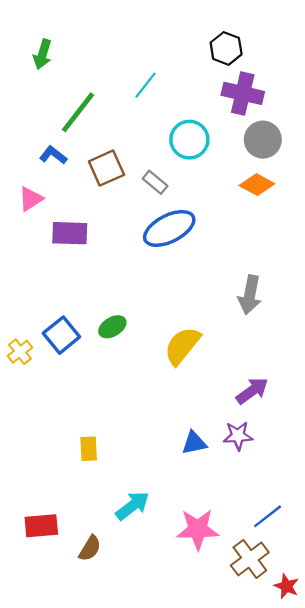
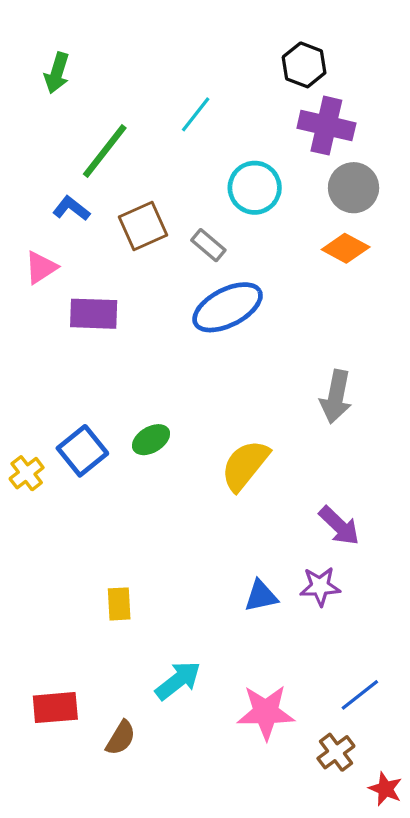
purple arrow: (252, 391) -> (339, 526), turned 80
brown cross: (250, 559) -> (336, 752), size x0.7

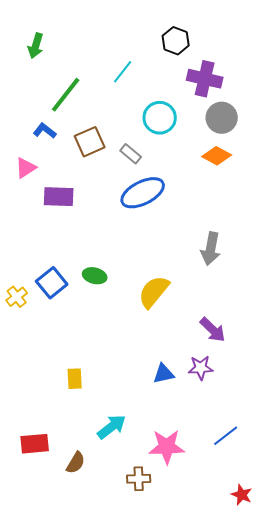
black hexagon: (304, 65) -> (176, 41), moved
green ellipse: (151, 440) -> (95, 276), turned 45
brown cross: (336, 752) -> (139, 479), moved, turned 35

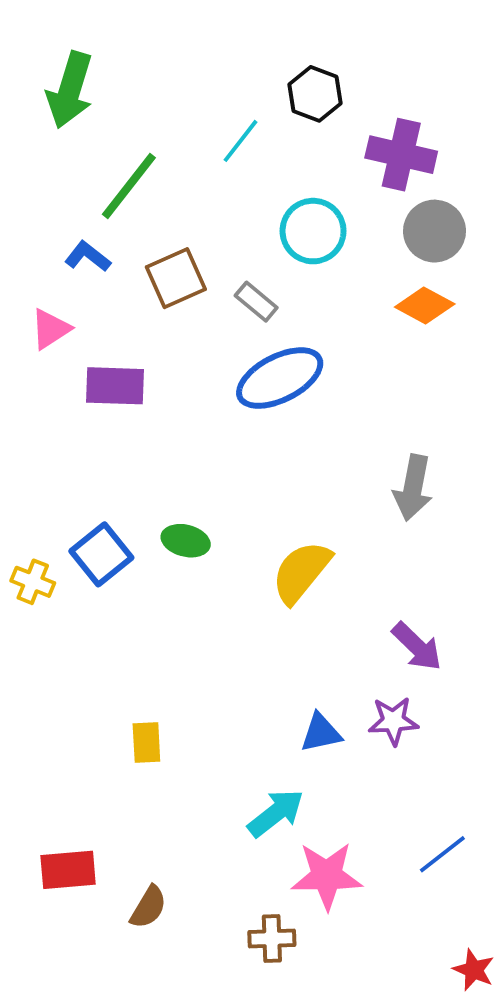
black hexagon: (176, 41) -> (315, 94), moved
green arrow: (36, 46) -> (70, 90), size x1.5
yellow cross: (17, 297) -> (33, 582), turned -30
cyan arrow: (112, 427) -> (276, 813), moved

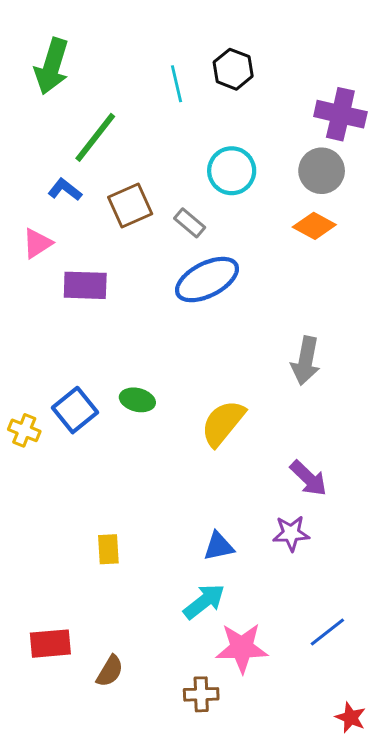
cyan line: (240, 141) -> (177, 84), moved, turned -51
purple cross: (401, 155) -> (340, 114), moved
blue triangle: (321, 733) -> (219, 546), moved

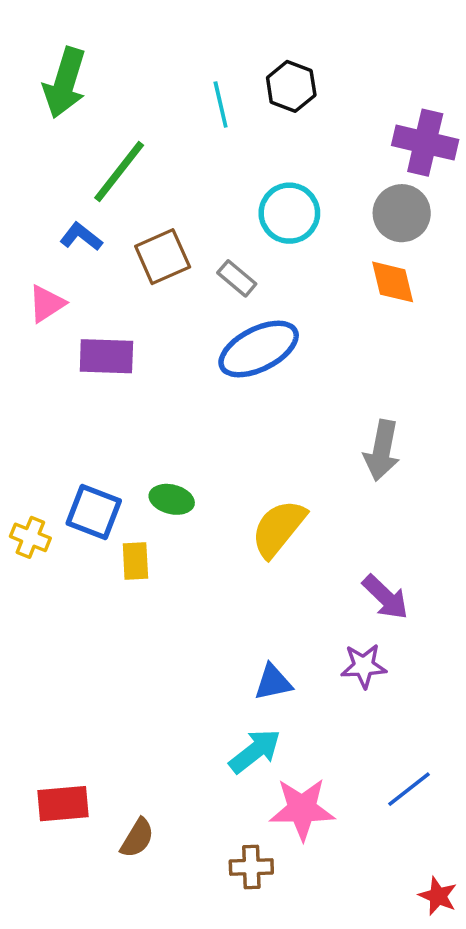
orange diamond: (314, 226) -> (393, 282), turned 48
blue square: (75, 410) -> (94, 512), turned -30
yellow rectangle: (108, 549) -> (135, 561), moved

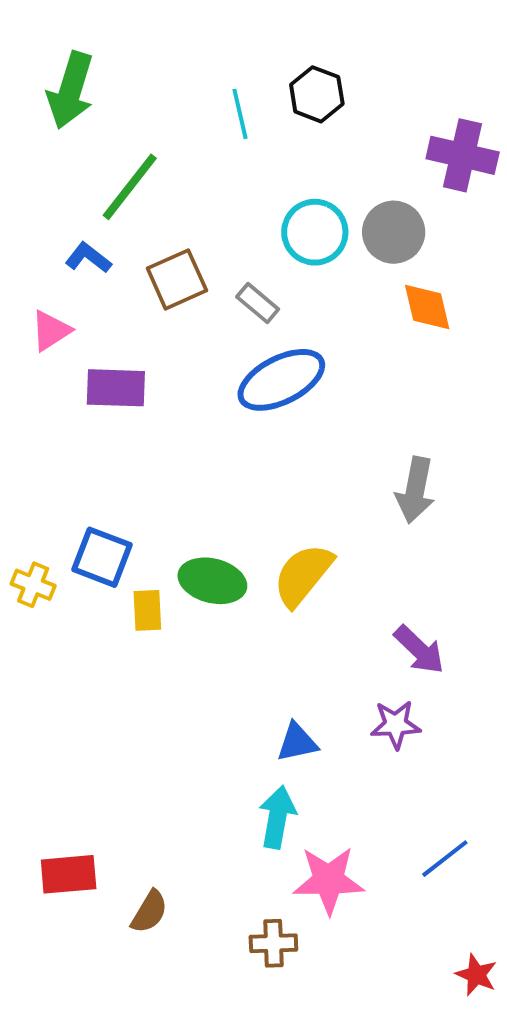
gray circle: (402, 213) -> (394, 232), moved
green ellipse: (172, 499) -> (212, 581), moved, size x1.4
cyan arrow: (255, 751) -> (277, 817), turned -42

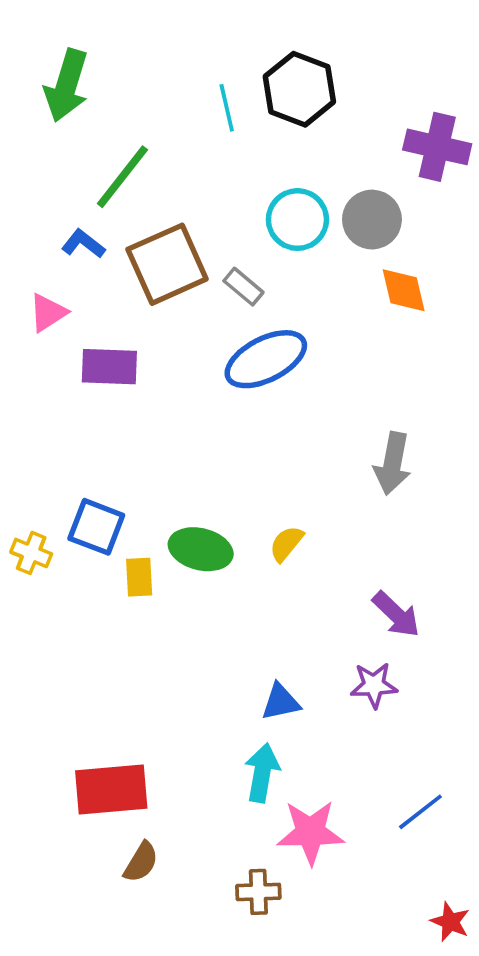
black hexagon: (317, 94) -> (299, 89), size x1.4
brown square: (177, 279) -> (167, 264), size x1.4
yellow semicircle: (303, 575) -> (286, 544), size x0.6
red rectangle: (69, 874) -> (111, 789), moved, size x1.4

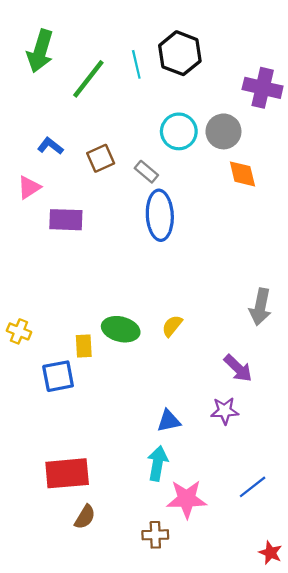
green line: (122, 177) -> (88, 79), moved
brown square: (167, 264) -> (101, 158), size x0.6
blue ellipse: (266, 359) -> (160, 215), turned -66
gray arrow: (392, 464) -> (260, 307), moved
blue square: (96, 527) -> (58, 376), moved, turned -32

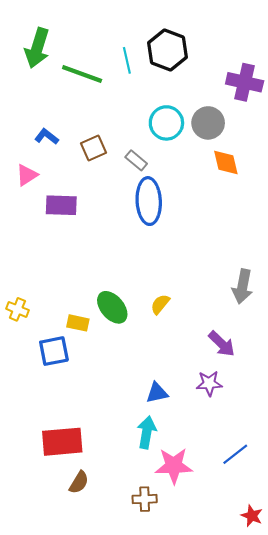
green line: (88, 79) -> (82, 74), turned 72
green ellipse: (121, 329) -> (112, 307), turned 36
yellow rectangle: (84, 346) -> (78, 323), turned -75

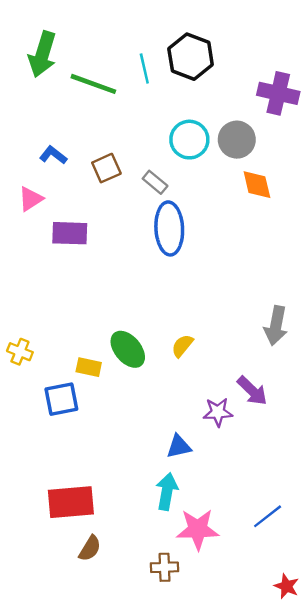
purple star: (209, 383) -> (218, 412), moved

